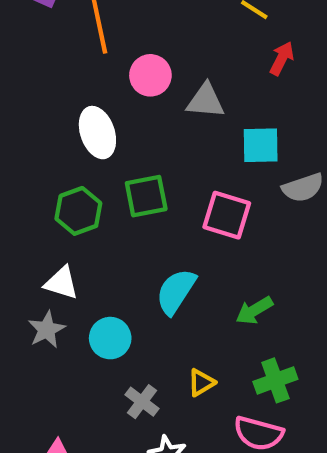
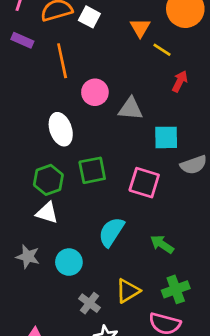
white triangle: (61, 283) -> (47, 213), moved
green arrow: (254, 311) -> (162, 244), turned 65
gray star: (47, 330) -> (28, 257), turned -30
yellow triangle: (201, 383) -> (128, 291), size x1.4

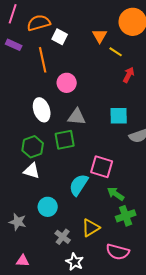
white square: (89, 17) -> (60, 37), moved
gray triangle: (131, 109) -> (77, 117), moved
pink square: (144, 183) -> (102, 167), moved
gray star: (28, 257) -> (18, 222), moved
green cross: (176, 289) -> (126, 216), moved

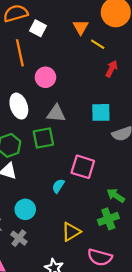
cyan semicircle: (79, 185) -> (58, 186), size x0.6
green arrow: (116, 194) -> (116, 196), moved
gray cross: (63, 237) -> (19, 238), moved

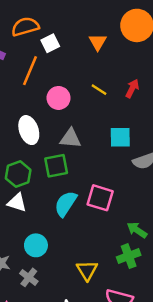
white square: (38, 28) -> (50, 43), turned 35
yellow line: (98, 44) -> (99, 90), moved
orange line: (20, 53) -> (30, 71), turned 35
cyan semicircle: (58, 186) -> (66, 204), moved, size x1.6
yellow triangle: (71, 232) -> (87, 270), turned -30

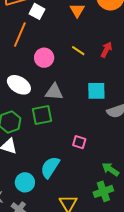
white square: (50, 43) -> (37, 11), turned -35
white ellipse: (29, 130) -> (19, 85), turned -40
pink square: (100, 198) -> (79, 142), size x0.6
cyan semicircle: (66, 204) -> (50, 167), moved

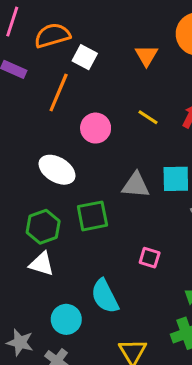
gray triangle: (54, 92) -> (136, 185), moved
cyan semicircle: (50, 167) -> (105, 296), turned -60

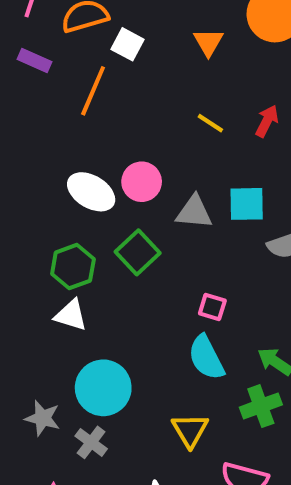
pink circle: (96, 128) -> (142, 182), moved
green square: (92, 216) -> (138, 252), turned -32
cyan semicircle: (105, 296) -> (206, 358), moved
cyan circle: (66, 319) -> (103, 388), size x1.4

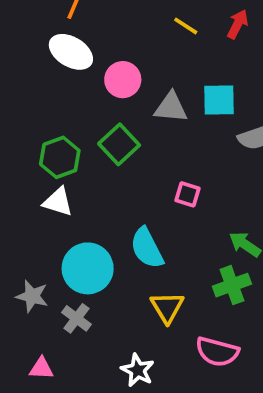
white ellipse: (91, 192) -> (71, 52), moved
cyan semicircle: (206, 358) -> (147, 248), moved

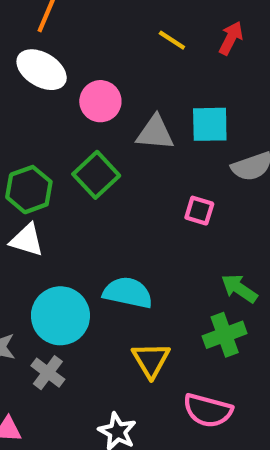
pink square: (188, 194) -> (199, 211), moved
cyan semicircle: (147, 248) -> (128, 293), turned 129

